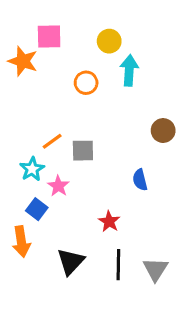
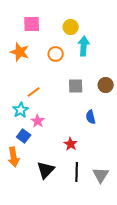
orange star: (23, 61) -> (20, 52), moved
gray square: (83, 151) -> (76, 86), moved

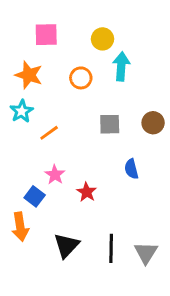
cyan star: (21, 110) -> (22, 111), moved
red star: (71, 144) -> (87, 192), moved

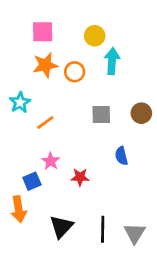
orange star: (29, 75) -> (45, 65), moved, turned -30
red star: (87, 192) -> (80, 177), turned -30
blue square: (35, 196) -> (32, 181), turned 30

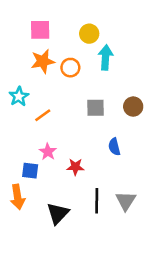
blue square: (32, 181) -> (30, 171), turned 30
black line: (103, 229) -> (97, 201), moved
gray triangle: (135, 233) -> (126, 201), moved

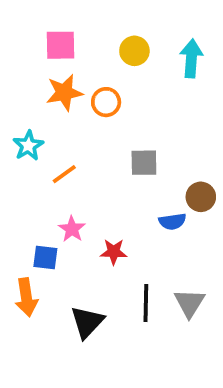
cyan arrow: (106, 58) -> (191, 58), moved
brown circle: (133, 107) -> (201, 197), moved
blue semicircle: (114, 147) -> (172, 221), turned -84

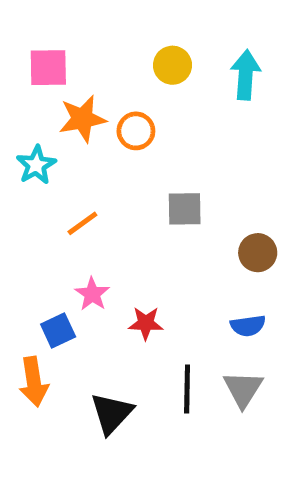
pink square: (61, 45) -> (48, 68), moved
cyan star: (28, 146) -> (36, 165), moved
blue semicircle: (172, 221) -> (248, 326), moved
blue square: (45, 258) -> (58, 331), turned -32

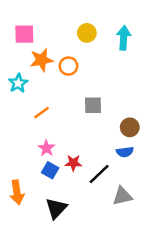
blue semicircle: (248, 326) -> (125, 152), moved
blue square: (58, 331) -> (50, 170), moved, turned -35
black line: (187, 389) -> (99, 174), moved, turned 45
gray triangle: (243, 389) -> (122, 196), turned 45

